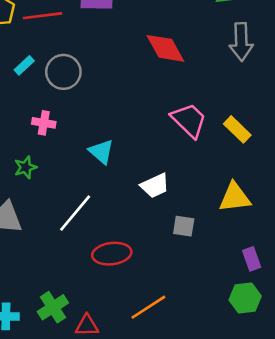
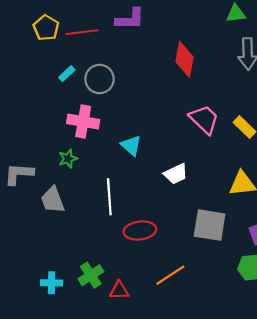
red diamond: (165, 48) -> (185, 59), turned 40
pink cross: (44, 123) -> (83, 122), size x1.6
white line: (75, 213) -> (109, 197), turned -44
gray square: (184, 226) -> (210, 225), moved, size x1.8

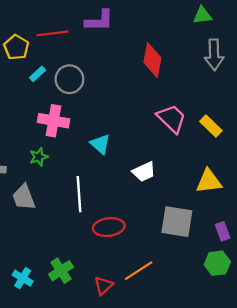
yellow pentagon: (46, 28) -> (16, 47), moved
cyan cross: (52, 283) -> (23, 278), turned 30
red triangle: (119, 290) -> (103, 286), moved, turned -42

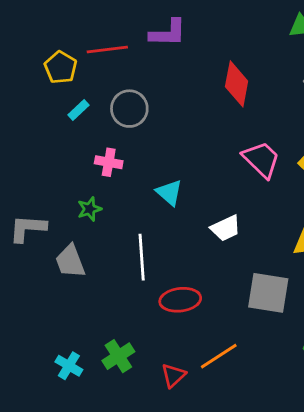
cyan rectangle: (38, 74) -> (78, 110), moved
pink cross: (53, 121) -> (109, 162), size x0.7

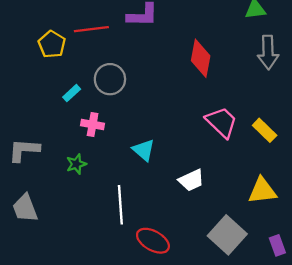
cyan rectangle: (78, 110) -> (72, 93), moved
gray L-shape: (28, 228) -> (24, 150), moved
gray trapezoid: (70, 261) -> (25, 208), moved
gray square: (268, 293) -> (227, 235), turned 33
red ellipse: (180, 300) -> (153, 241), turned 36

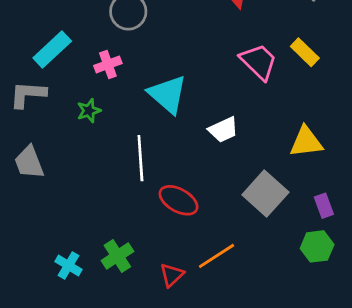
cyan rectangle: (72, 93) -> (52, 50), moved, size x1.8
pink cross: (93, 124) -> (108, 64), turned -30
yellow rectangle: (265, 130) -> (305, 52), moved
cyan triangle: (144, 150) -> (168, 94), size x1.5

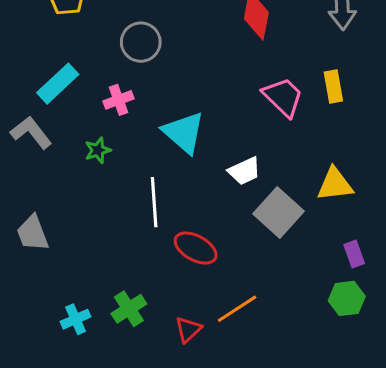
yellow rectangle: (305, 52) -> (333, 87), turned 36
gray L-shape: (28, 94) -> (31, 132), turned 48
gray trapezoid: (29, 162) -> (33, 233), moved
gray square: (265, 193) -> (279, 212), moved
cyan cross: (68, 265) -> (76, 319), turned 35

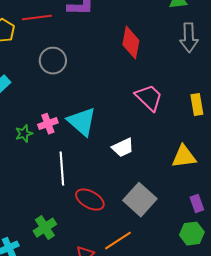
yellow rectangle: (333, 87) -> (197, 105), moved
pink cross: (119, 100) -> (48, 124), moved
gray square: (279, 212) -> (140, 200), moved
green cross: (129, 309) -> (45, 228), moved

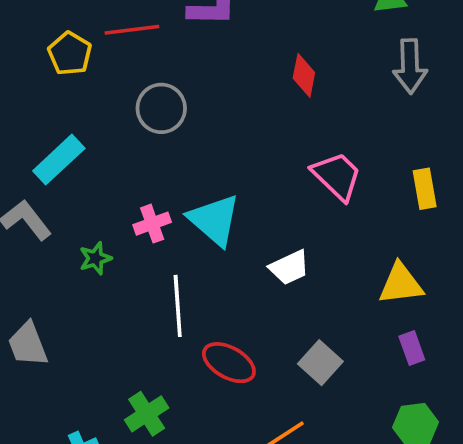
red diamond: (131, 43) -> (304, 75), size x0.7
green star: (24, 134) -> (95, 258), moved
gray square: (140, 200) -> (320, 363), size x0.7
purple rectangle: (197, 204) -> (412, 348), moved

